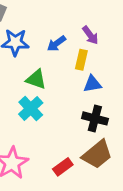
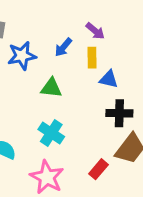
blue triangle: (92, 84) -> (109, 79), turned 36
cyan cross: (31, 109) -> (51, 133), moved

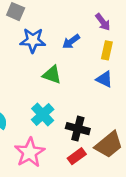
purple arrow: (95, 31) -> (103, 22), moved
yellow rectangle: (92, 58) -> (107, 50), moved
black cross: (119, 113) -> (78, 129), moved

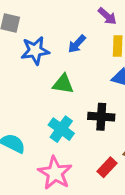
black cross: (78, 129) -> (101, 117), moved

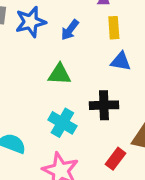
blue star: (35, 51) -> (31, 22), moved

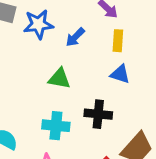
cyan cross: (62, 123) -> (56, 126), turned -32

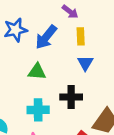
blue arrow: (75, 37) -> (46, 37), size x1.5
blue triangle: (120, 74) -> (85, 63), turned 49

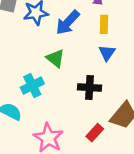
green triangle: (37, 72) -> (55, 58), turned 30
cyan cross: (38, 110) -> (32, 86), moved, turned -30

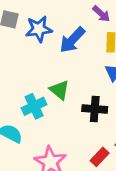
green triangle: (55, 58) -> (59, 90), moved

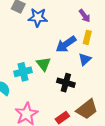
blue arrow: (72, 40) -> (66, 44), moved

